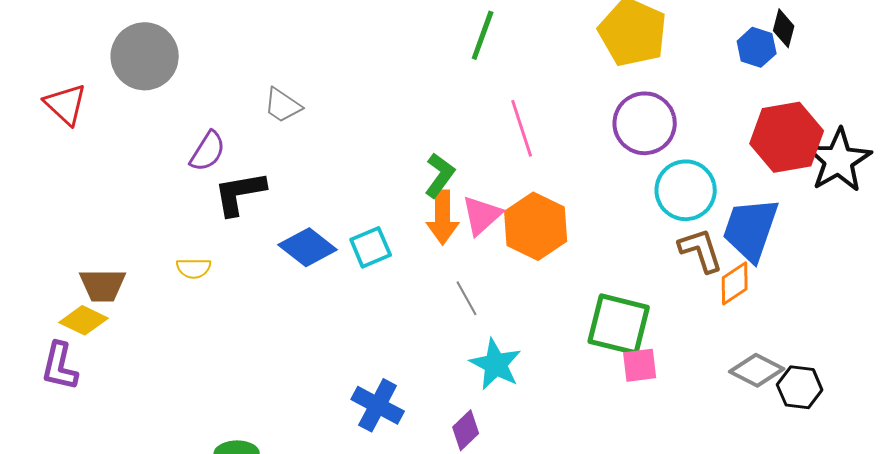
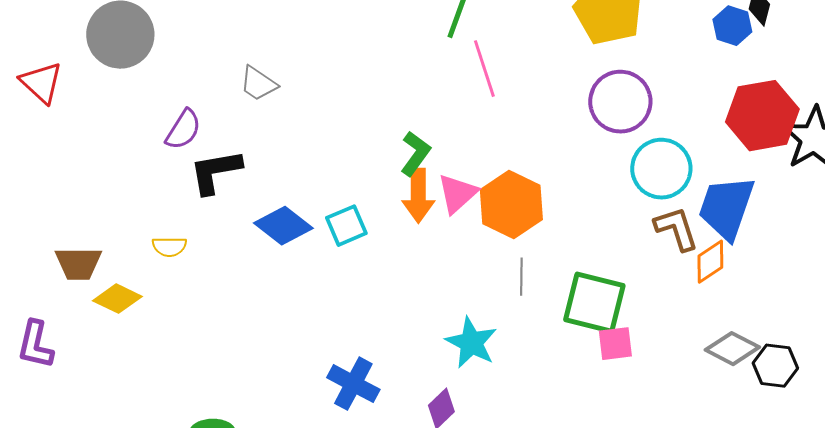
pink line: (522, 128) -> (484, 69), moved
gray line: (467, 298) -> (521, 277), moved, turned 30
yellow diamond: (84, 320) -> (117, 299), moved

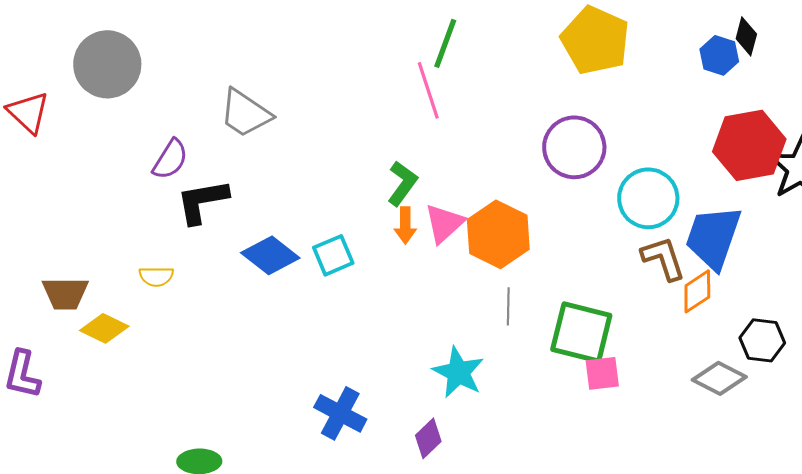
pink line: (484, 69) -> (428, 90), moved
gray trapezoid: (258, 84) -> (245, 113), size x1.4
purple circle: (620, 102) -> (574, 147), moved
orange arrow: (418, 196) -> (405, 225), size x0.7
black hexagon: (775, 366) -> (762, 340), moved

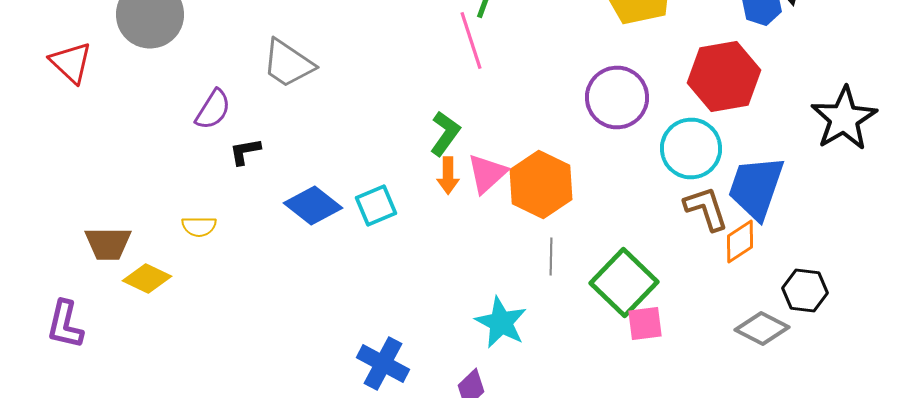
red hexagon: (749, 145) -> (724, 76), moved
black L-shape: (202, 201) -> (245, 152), size x0.6
green square: (581, 332) -> (624, 282), turned 30

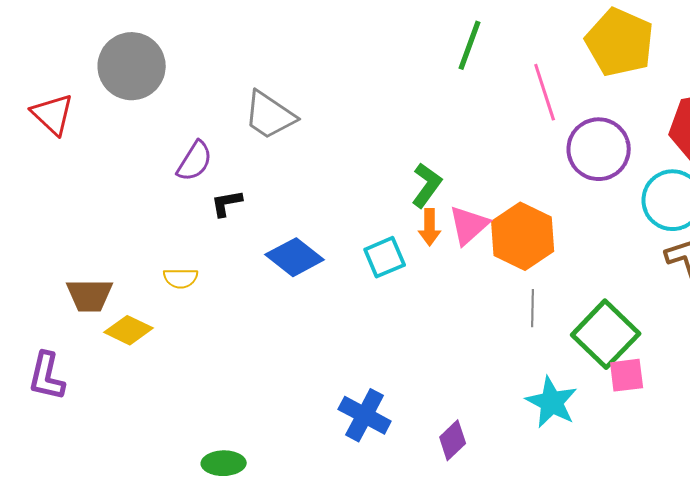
pink line: (471, 40) -> (545, 92), moved
cyan square: (376, 206) -> (385, 257), moved
cyan star: (501, 322) -> (552, 402), moved

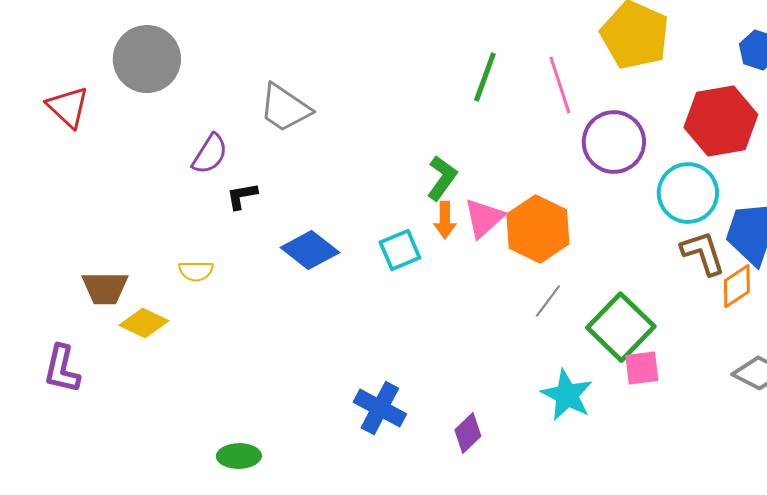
green line: (470, 45) -> (485, 77), moved
gray line: (533, 308) -> (548, 301), turned 36

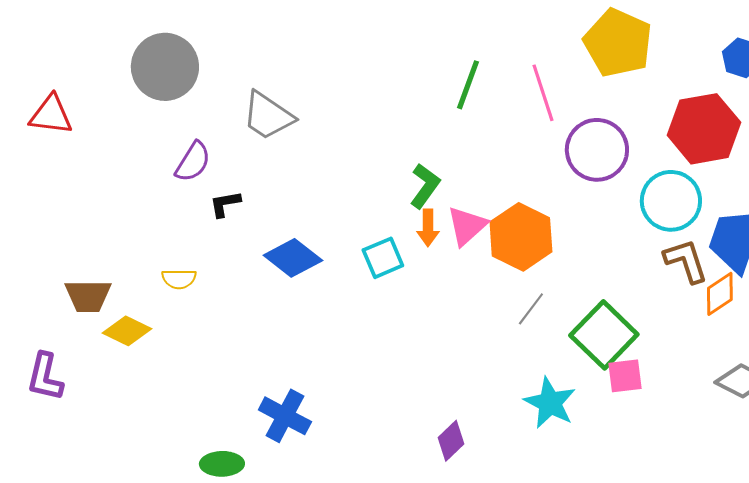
gray circle: (147, 59) -> (165, 67), moved
red triangle: (68, 107) -> (51, 115), turned -36
blue cross: (380, 408) -> (285, 416), moved

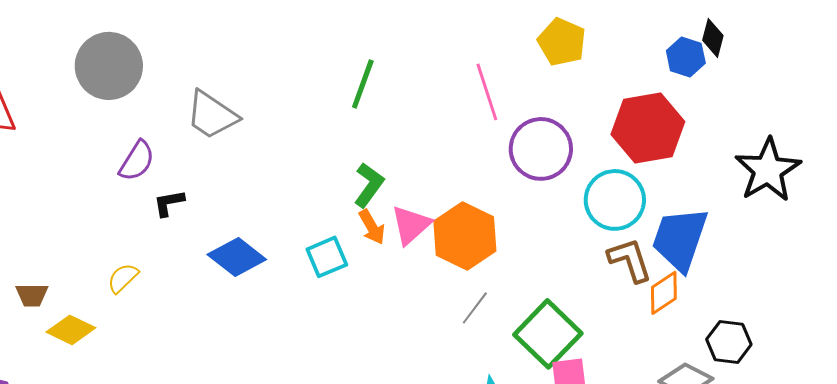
yellow pentagon: (618, 43) -> (562, 42), size x0.7
green line: (468, 85) -> (363, 84), moved
orange arrow: (428, 228) -> (372, 227), turned -30
yellow semicircle: (179, 279) -> (123, 278), turned 136
brown trapezoid: (88, 296) -> (32, 295), size x0.7

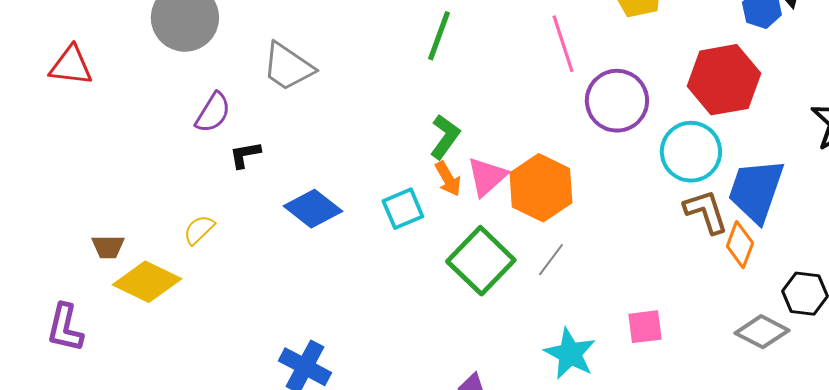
orange diamond: (664, 293) -> (740, 245), turned -36
yellow diamond: (71, 330) -> (147, 282), size x1.4
green square: (548, 334) -> (481, 261), moved

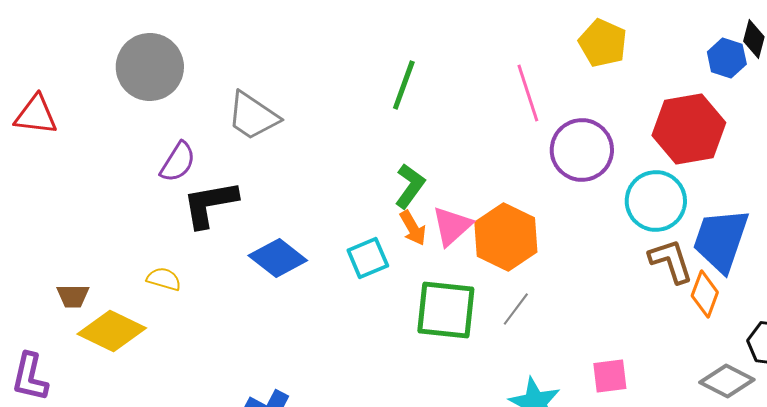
black L-shape: (245, 155) -> (210, 204), size x1.8
yellow semicircle: (199, 230) -> (164, 279), turned 60
green square: (481, 261) -> (446, 310), turned -38

